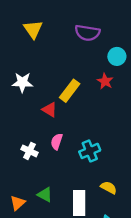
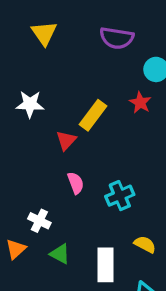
red triangle: (50, 110) -> (66, 140), turned 42
pink semicircle: (57, 142) -> (76, 183), turned 140
white cross: (29, 151) -> (39, 221), moved
orange triangle: (18, 203) -> (16, 249), moved

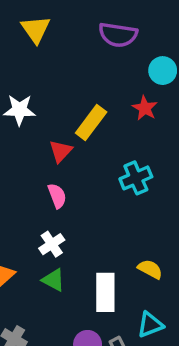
pink semicircle: (76, 183) -> (57, 196), moved
cyan cross: (120, 196) -> (136, 178), moved
white cross: (39, 221) -> (52, 244), moved, turned 30

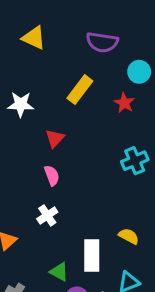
yellow triangle: (36, 29) -> (34, 38), turned -30
yellow rectangle: (91, 122) -> (80, 90), moved
cyan cross: (136, 178) -> (135, 161), moved
green triangle: (54, 280) -> (59, 272), moved

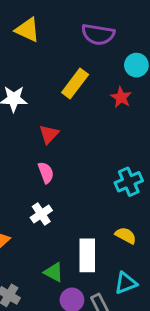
cyan cross: (135, 161) -> (129, 182), moved

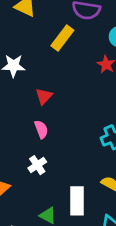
yellow rectangle: (75, 84) -> (62, 38), moved

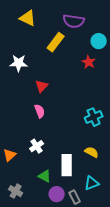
white cross: (37, 165) -> (37, 146), moved

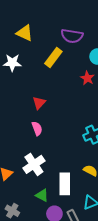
white star: (19, 63) -> (12, 63), moved
white cross: (37, 146) -> (34, 164), size x1.5

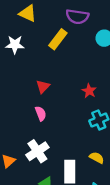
red star: (87, 78) -> (89, 91), moved

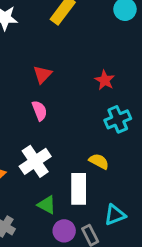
yellow semicircle: (97, 158) -> (99, 161), moved

